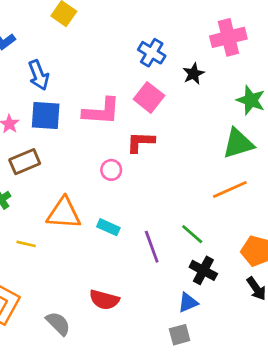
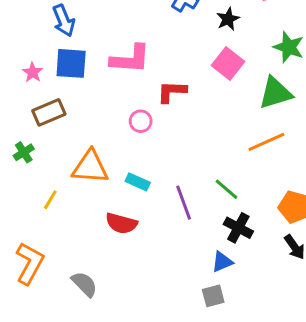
pink square: (149, 97) -> (228, 63), moved
yellow line: (26, 244) -> (50, 200), turned -72
red semicircle: (104, 300) -> (121, 223), moved

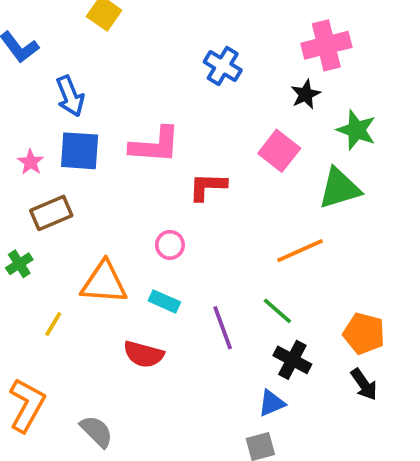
black star: (228, 19) -> (306, 94), moved
pink circle: (141, 121) -> (170, 245), moved
orange line: (266, 142) -> (300, 251), moved

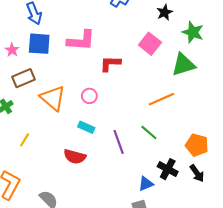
orange triangle: (104, 283) -> (53, 98), moved, turned 36
black cross: (292, 360) -> (168, 169), moved

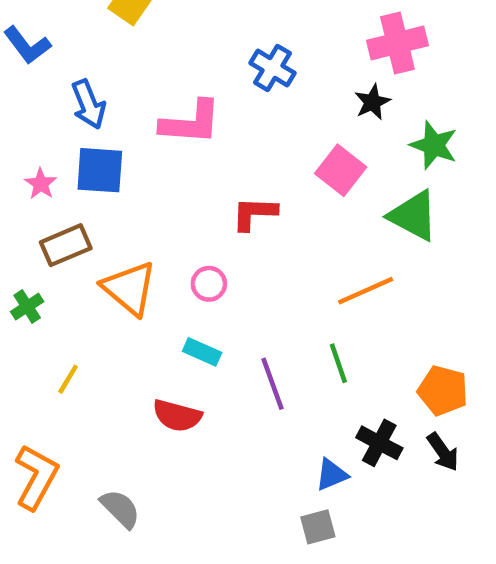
pink L-shape: (81, 41) -> (191, 123), moved
green triangle: (183, 65) -> (413, 216), turned 45
green line: (149, 133) -> (338, 363), turned 30

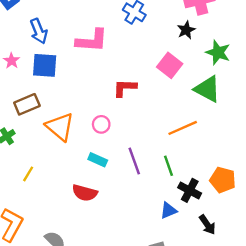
pink star: (41, 184) -> (12, 61), moved
purple line: (272, 384) -> (134, 161), moved
black cross: (379, 443) -> (190, 190), moved
black arrow: (443, 452) -> (207, 225), moved
blue triangle: (332, 475) -> (168, 211), moved

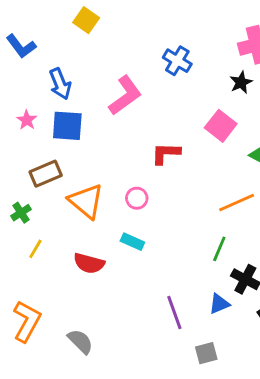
pink L-shape: (92, 41) -> (125, 95), turned -40
purple line: (134, 161) -> (174, 313), moved
green line: (168, 166) -> (219, 249), turned 42
yellow line: (28, 174) -> (35, 249), moved
red semicircle: (85, 193) -> (89, 263), moved

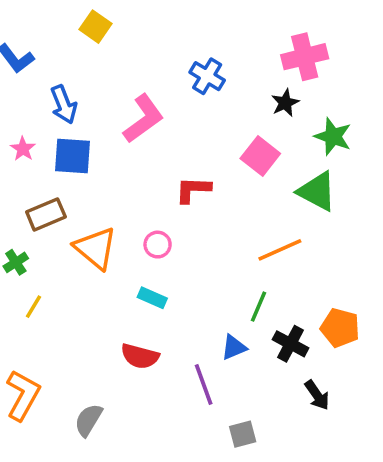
red semicircle: (89, 263) -> (140, 356), moved
blue triangle: (219, 304) -> (234, 347), moved
gray semicircle: (80, 341) -> (88, 420), turned -104

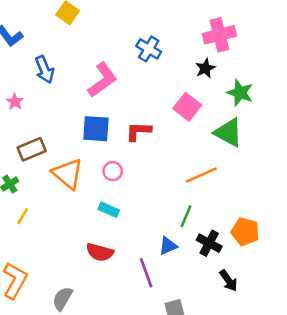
blue square: (72, 156) -> (96, 129), moved

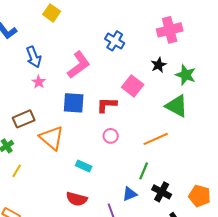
black star: (205, 68) -> (159, 65), moved
pink star: (15, 102) -> (39, 82), moved
pink square: (187, 107) -> (133, 86), moved
pink circle: (113, 171) -> (111, 136), moved
orange pentagon: (245, 232) -> (200, 196), moved

